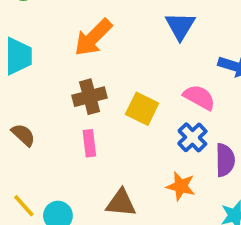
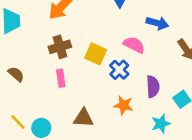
blue cross: (192, 137) -> (119, 70), moved

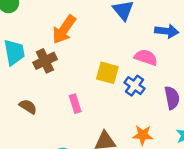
brown cross: (60, 47) -> (45, 61), moved
orange star: (124, 105) -> (143, 135), moved

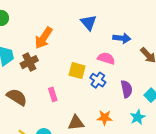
brown semicircle: (28, 107) -> (17, 97), size x1.5

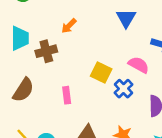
orange arrow: (44, 38) -> (69, 26), size x0.6
brown semicircle: (17, 97) -> (23, 90), turned 80

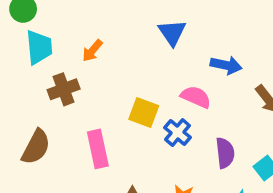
cyan trapezoid: (20, 38) -> (39, 47), moved
pink rectangle: (67, 95) -> (98, 149), size x1.5

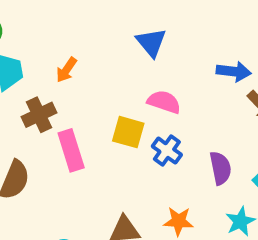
blue arrow: (226, 65) -> (234, 72), moved
pink semicircle: (196, 97) -> (164, 102), moved
pink rectangle: (98, 149) -> (71, 150), moved

